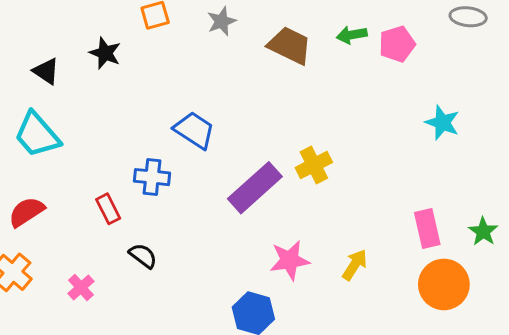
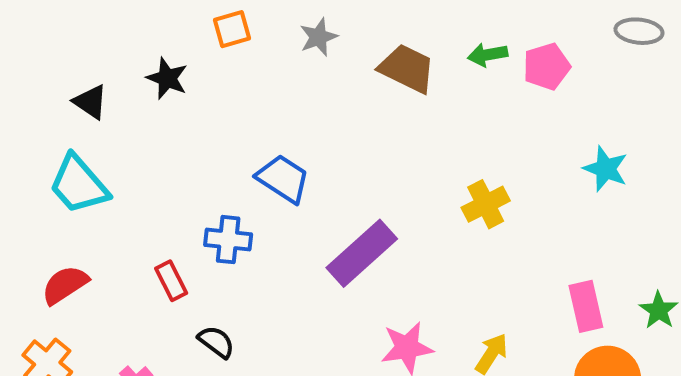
yellow cross: (314, 165) -> (486, 204), moved

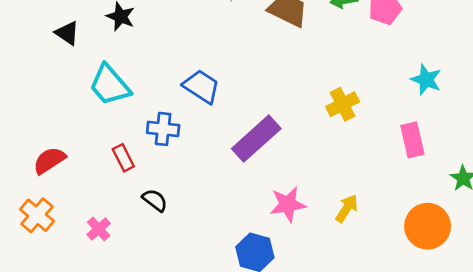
cyan trapezoid: (79, 185) -> (110, 85), moved
pink rectangle: (586, 306) -> (412, 140), moved

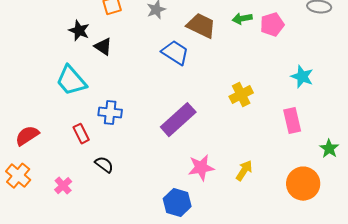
black triangle: (67, 33) -> (103, 47), moved
blue trapezoid: (201, 86) -> (175, 53), moved

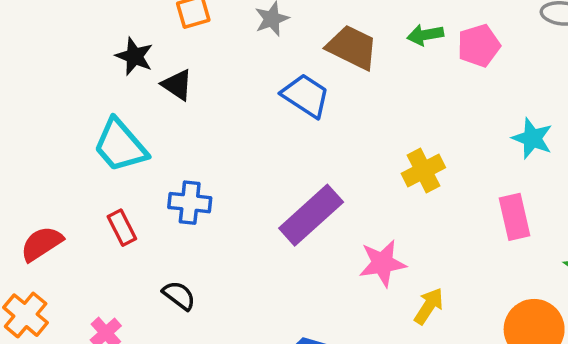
red rectangle: (81, 134) -> (122, 228), moved
pink star: (201, 168) -> (382, 263), moved

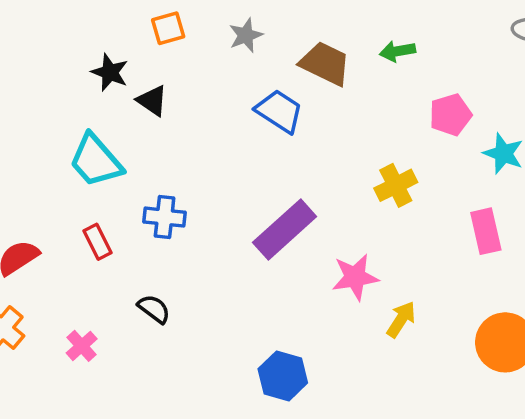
pink pentagon: (479, 46) -> (450, 115), moved

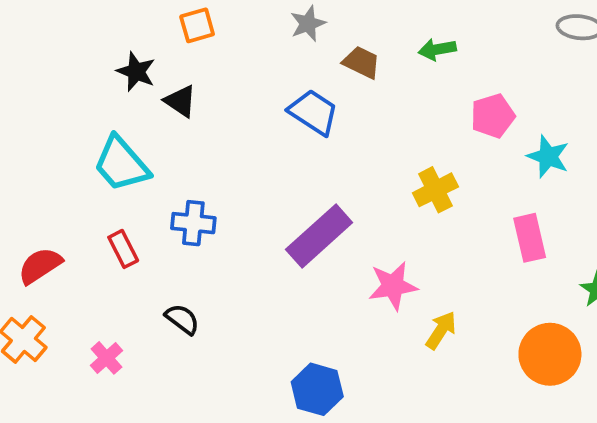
gray star: (246, 35) -> (308, 24), moved
brown trapezoid: (325, 64) -> (362, 62), size x0.7

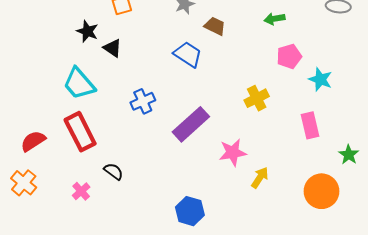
green arrow: (437, 49) -> (274, 19), moved
blue cross: (193, 223) -> (143, 101), moved, turned -30
red rectangle: (123, 249) -> (80, 132), size x1.8
pink cross: (107, 358) -> (81, 191), moved

